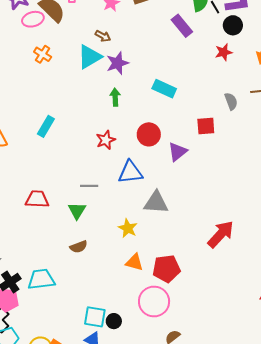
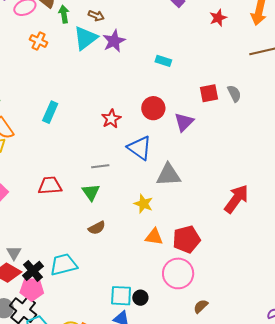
cyan rectangle: (164, 89) -> (163, 61), size x0.7
green arrow: (115, 97) -> (64, 14), moved
gray semicircle: (231, 101) -> (234, 94), moved
blue triangle: (130, 172) -> (139, 148), turned 48

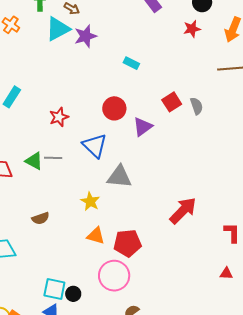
red square: (209, 93) -> (172, 102), turned -30
red star: (111, 119) -> (59, 117), moved
green triangle: (91, 192) -> (34, 161), moved, turned -36

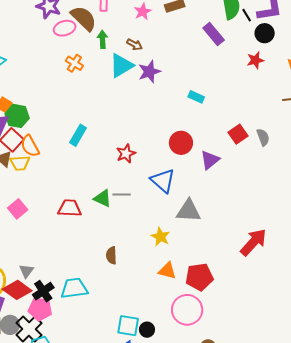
brown semicircle: (40, 218) -> (111, 255), turned 108

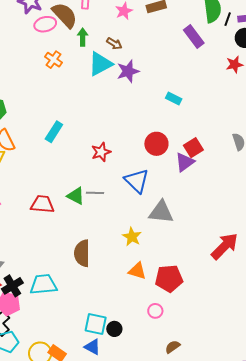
black line: (247, 15) -> (228, 19), turned 48
red square: (238, 134) -> (193, 148), moved
brown semicircle: (111, 255) -> (82, 253), size x1.5
pink circle: (187, 310) -> (155, 311), size x0.5

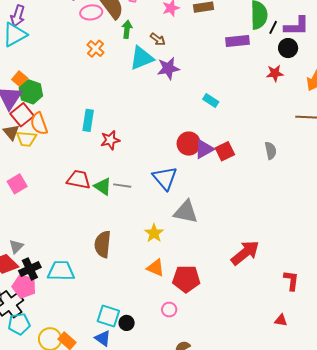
purple rectangle: (194, 36) -> (238, 41), turned -65
cyan rectangle: (54, 132) -> (88, 120), turned -30
red star: (101, 152) -> (110, 140), moved
purple triangle: (185, 162) -> (204, 149), moved
red trapezoid: (42, 204) -> (79, 180), moved

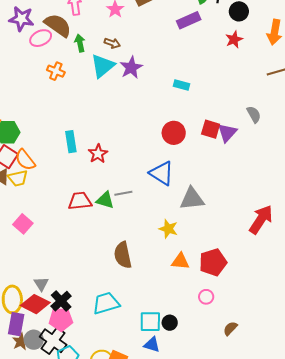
purple triangle: (204, 149) -> (227, 133), moved
red square: (225, 151) -> (211, 129), turned -30
cyan trapezoid: (61, 271) -> (106, 303), moved

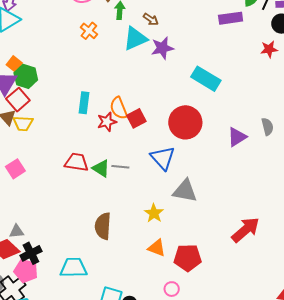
cyan rectangle: (181, 85) -> (206, 79), size x1.8
red square: (211, 129) -> (136, 118), moved, turned 30
red circle: (174, 133) -> (185, 122), size x1.4
orange semicircle: (25, 160) -> (119, 108), moved
gray triangle: (41, 284) -> (17, 231), turned 42

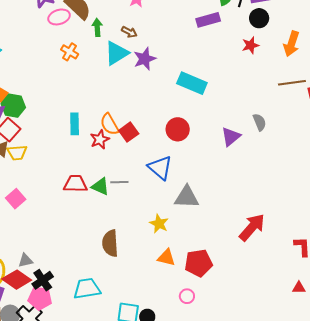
red circle: (185, 122) -> (178, 129), size x0.7

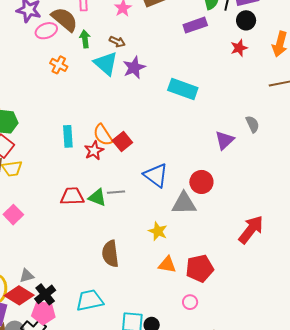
cyan triangle: (117, 53) -> (106, 64), turned -44
red circle: (178, 129) -> (201, 182), moved

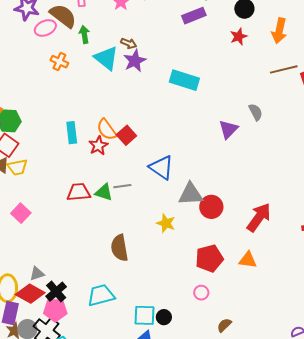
brown arrow: (117, 42) -> (129, 43), moved
red circle: (201, 182) -> (211, 207), moved
orange triangle: (167, 265) -> (248, 260), moved

